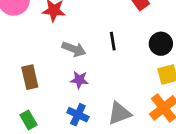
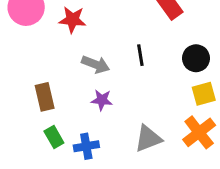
blue cross: (78, 115) -> (86, 146), moved, turned -35
green rectangle: (28, 120) -> (54, 137), moved

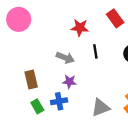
red star: (72, 20) -> (80, 28), moved
blue cross: (86, 146) -> (59, 101), moved

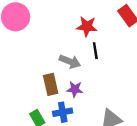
black line: (95, 51) -> (95, 51), moved
brown rectangle: (31, 79) -> (51, 84), moved

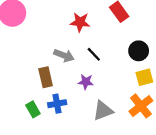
black line: (95, 51) -> (94, 54), moved, turned -35
purple star: (75, 89) -> (86, 82), moved

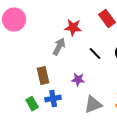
black line: (94, 54) -> (95, 54), moved
gray arrow: (64, 55) -> (59, 47), moved, turned -84

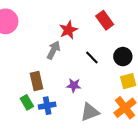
red star: (73, 28) -> (68, 30), turned -30
green rectangle: (32, 104) -> (27, 102), moved

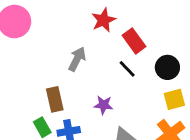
red rectangle: (105, 20) -> (134, 41), moved
red star: (68, 30) -> (103, 20), moved

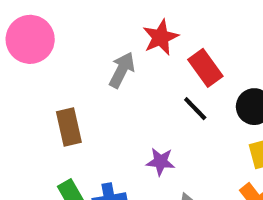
gray arrow: (77, 59) -> (122, 70), moved
brown rectangle: (55, 99) -> (69, 127), moved

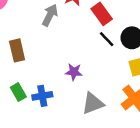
black line: (195, 109) -> (107, 39), moved

